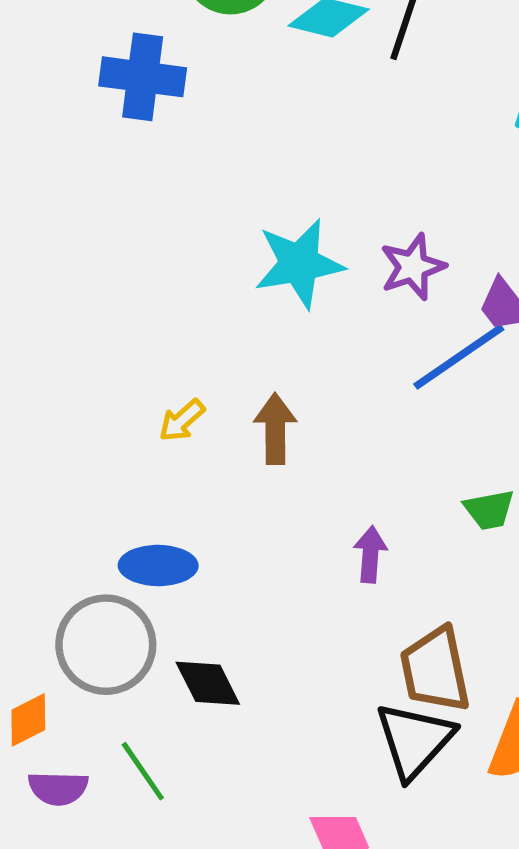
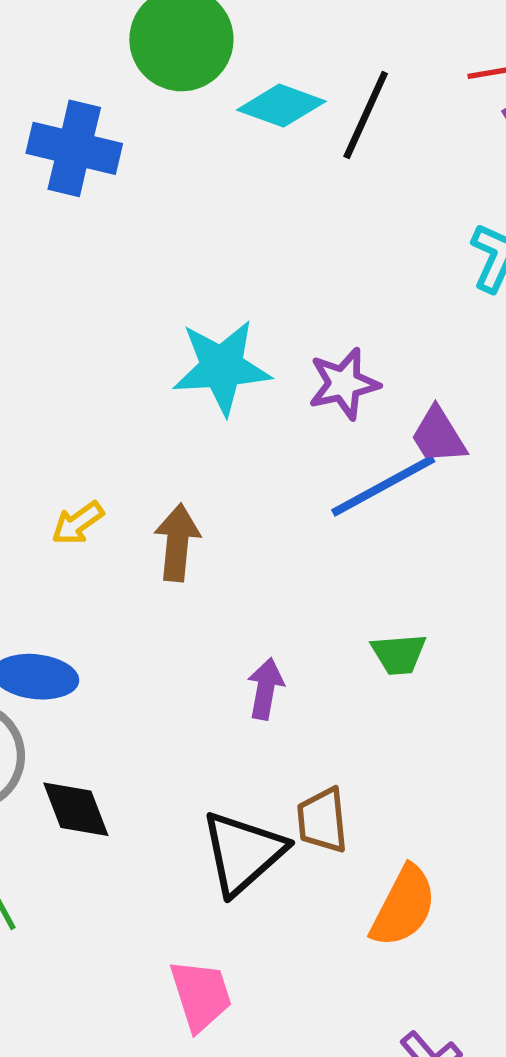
brown trapezoid: (435, 670) -> (322, 820), size x0.7
black triangle: (414, 740) -> (243, 853), moved

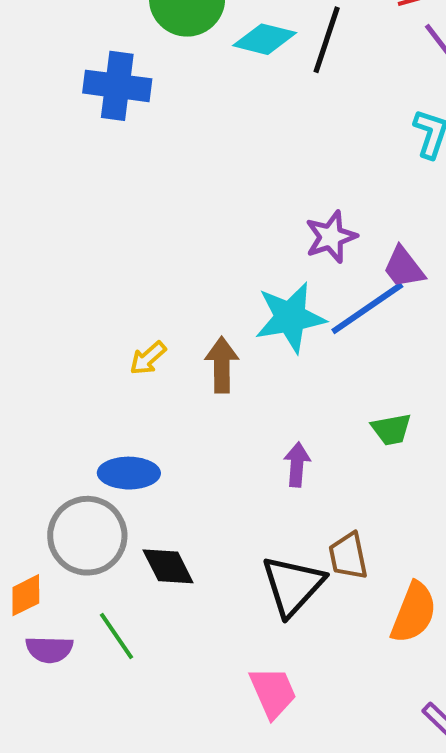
cyan star: (222, 367) -> (290, 317), moved

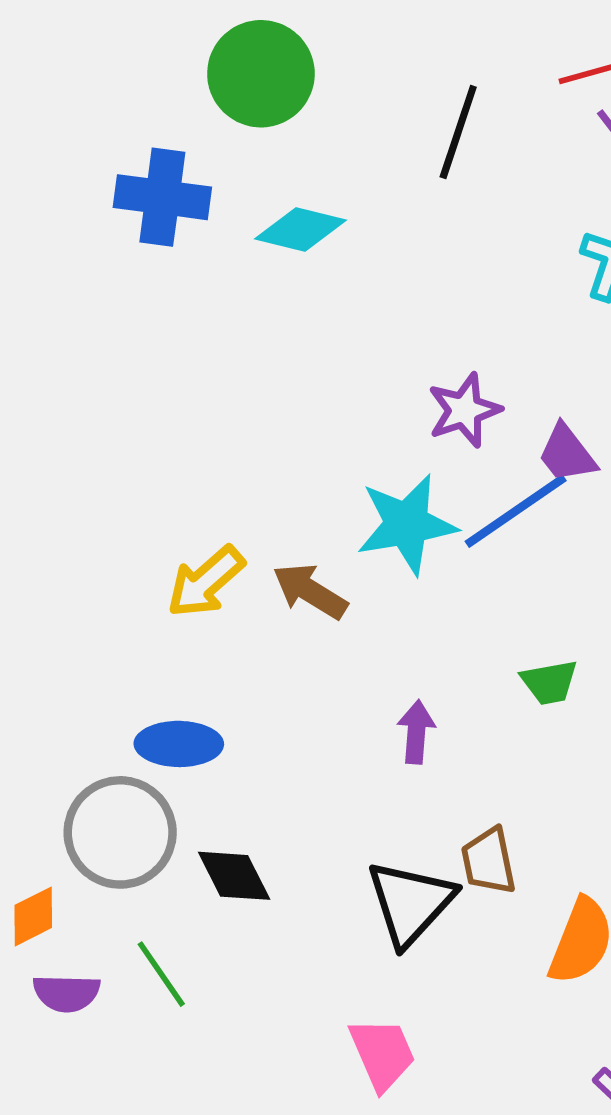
cyan diamond: (265, 39) -> (301, 229), moved
yellow arrow: (148, 358) -> (206, 582), size x1.5
brown arrow: (222, 365) -> (310, 591), turned -58

